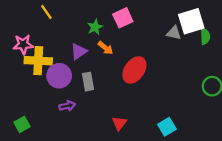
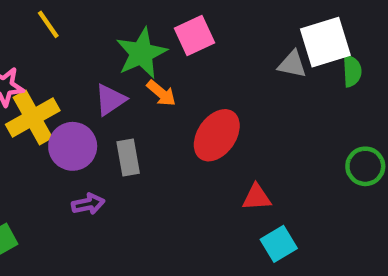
green star: (95, 27) -> (141, 53), size x1.6
yellow cross: (38, 61) -> (33, 118), turned -32
red triangle: (119, 123) -> (257, 197), moved, turned 49

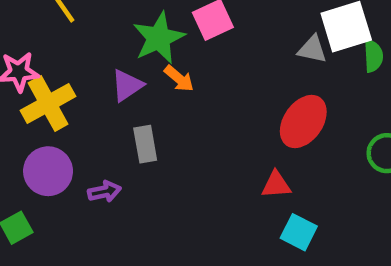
red ellipse: (217, 135) -> (303, 122), moved
purple circle: (73, 146) -> (48, 171), moved
cyan square: (279, 244) -> (299, 232), turned -32

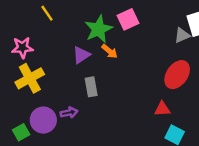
gray triangle: (312, 49) -> (182, 35), turned -35
yellow cross: (48, 103) -> (30, 78), moved
purple circle: (48, 171) -> (43, 120), moved

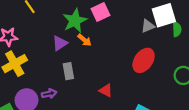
red triangle: (162, 109) -> (106, 90), moved, turned 32

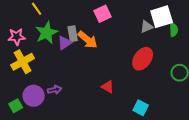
green star: (75, 21) -> (47, 33), moved
orange arrow: (84, 40) -> (88, 40), size x1.5
gray rectangle: (68, 71) -> (73, 34), moved

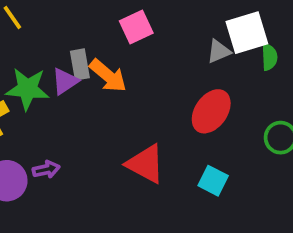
green star: (47, 33) -> (27, 89), moved, turned 30
red triangle: (108, 87) -> (146, 164), size x1.6
cyan square: (141, 108) -> (213, 181), moved

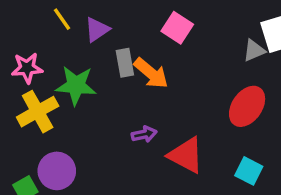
pink square: (136, 27) -> (177, 28), turned -32
purple triangle: (65, 81) -> (97, 30), moved
purple arrow: (46, 169) -> (144, 134), moved

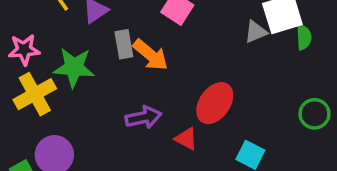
red ellipse: (247, 106) -> (215, 103), moved
purple arrow: (144, 134) -> (143, 117), size x1.4
red triangle: (186, 155) -> (186, 139), size x0.6

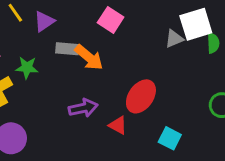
gray rectangle: (124, 44) -> (67, 49), turned -75
green star: (74, 67) -> (27, 68), size x0.7

